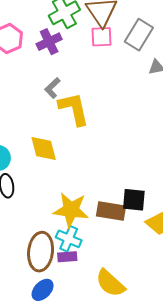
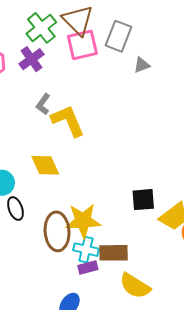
pink square: (102, 37) -> (82, 45), size x1.4
brown rectangle: (111, 211) -> (113, 253), moved
brown ellipse: (41, 252) -> (57, 231), moved

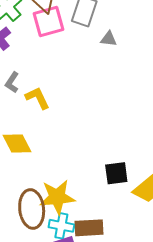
gray triangle: (142, 65) -> (109, 39), turned 30
yellow L-shape: (68, 121) -> (37, 98), size x0.7

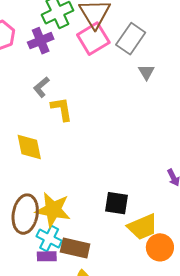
pink square: (48, 22) -> (93, 39), turned -32
gray triangle: (109, 39) -> (146, 72), turned 36

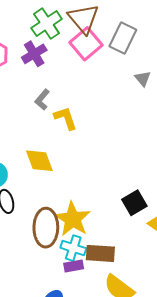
gray triangle: (146, 72) -> (143, 79), moved
black square: (116, 203) -> (134, 203), turned -30
yellow star: (53, 210) -> (73, 219), turned 30

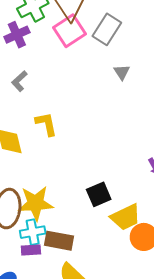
yellow L-shape: (66, 118) -> (46, 124), moved
yellow star: (73, 219) -> (36, 203), turned 30
cyan cross: (73, 248) -> (33, 232), turned -35

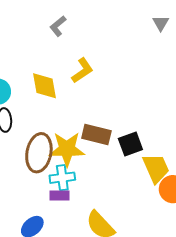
yellow L-shape: (46, 124) -> (82, 71), turned 64
yellow trapezoid: (126, 217) -> (156, 168), turned -92
brown rectangle: (59, 241) -> (96, 135), moved

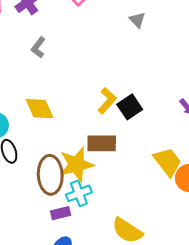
yellow L-shape: (82, 71) -> (107, 101), moved
black square: (130, 144) -> (130, 107), moved
purple rectangle: (59, 195) -> (61, 213), moved

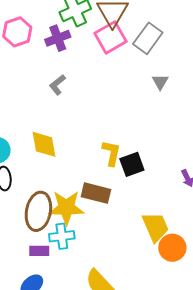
yellow L-shape: (107, 101) -> (111, 153), turned -44

